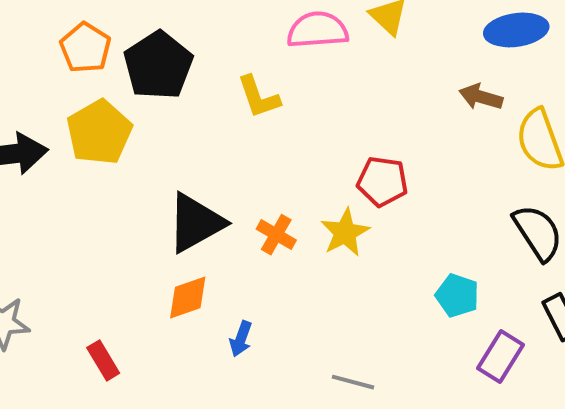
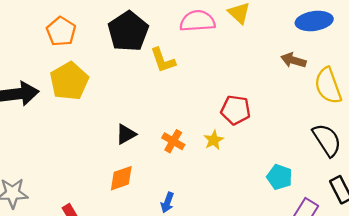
black pentagon: (158, 65) -> (128, 31), moved
black triangle: (196, 223) -> (126, 134), size x0.6
yellow star: (345, 233) -> (214, 140), size x0.7
blue arrow: (241, 339) -> (167, 202), moved

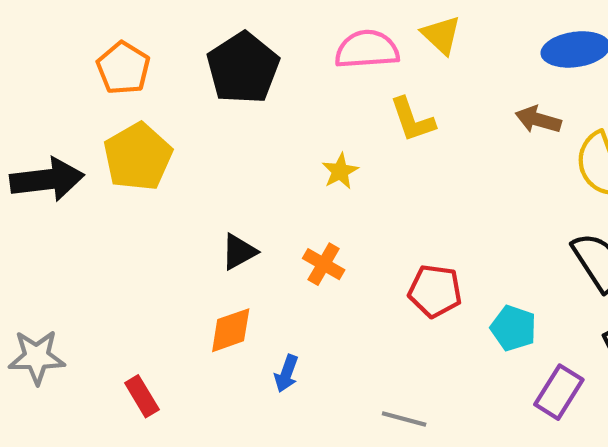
yellow L-shape: (163, 60) -> (412, 120), moved
red pentagon: (236, 110) -> (435, 291), moved
yellow star: (214, 140) -> (340, 171), moved
blue arrow: (167, 202) -> (286, 374), moved

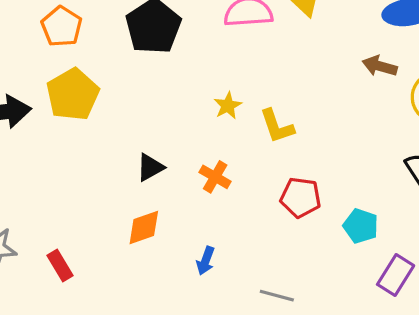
yellow L-shape: (412, 120) -> (277, 126), moved
blue arrow: (286, 374) -> (206, 261), moved
red rectangle: (142, 396) -> (60, 265), moved

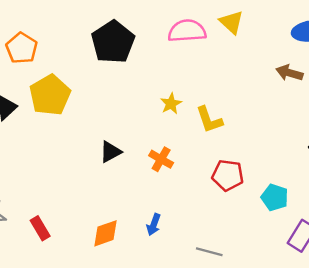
orange pentagon: (62, 26) -> (22, 48), moved
orange diamond: (144, 228) -> (106, 233), moved

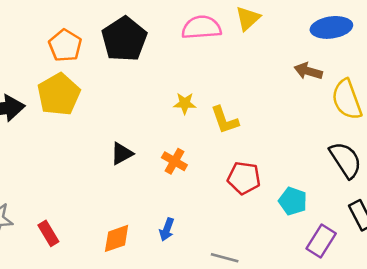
yellow triangle: (231, 22) -> (248, 18), turned 35
orange pentagon: (22, 48) -> (65, 45), moved
yellow star: (171, 104) -> (185, 103), turned 30

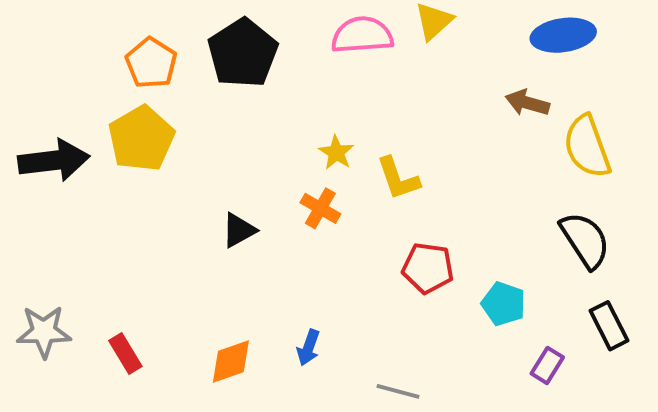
yellow star: (185, 103) -> (336, 153), turned 30
orange cross: (174, 161) -> (320, 208), moved
purple rectangle: (321, 241) -> (547, 365), size x0.7

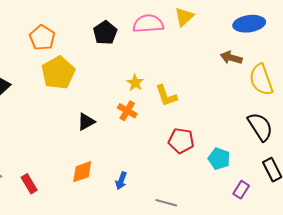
black pentagon: (243, 53) -> (105, 33), moved, size x0.7
yellow pentagon: (141, 139) -> (58, 73), moved
orange diamond: (231, 362) -> (82, 172), moved

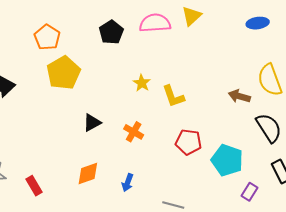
blue ellipse: (249, 24) -> (258, 23), size x0.7
brown arrow: (231, 58) -> (239, 96), moved
orange cross: (127, 111) -> (134, 132), moved
cyan pentagon: (219, 159) -> (227, 160), size x1.4

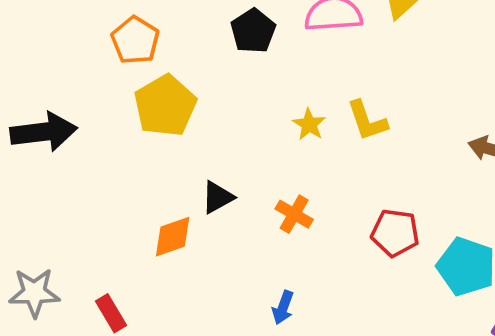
yellow L-shape: (173, 96) -> (367, 121), moved
orange diamond: (88, 173) -> (173, 237), moved

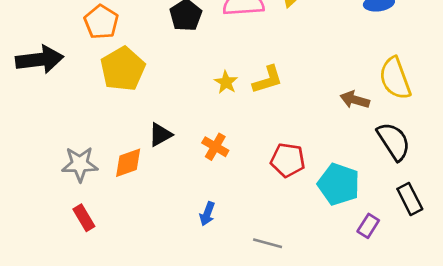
yellow L-shape: (367, 121) -> (268, 80), turned -88
black arrow: (44, 132) -> (40, 59), moved
gray star: (34, 293) -> (80, 164), moved

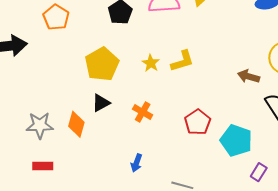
yellow pentagon: (123, 69) -> (102, 64), moved
red pentagon: (288, 160) -> (198, 122), turned 30
orange diamond: (128, 163) -> (76, 124), turned -55
red rectangle: (84, 218) -> (43, 166), turned -60

